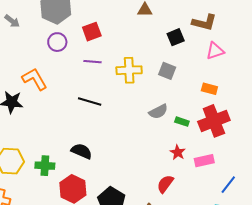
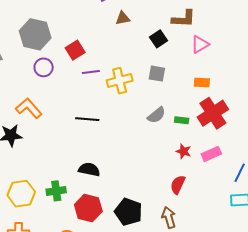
purple line: (92, 62) -> (91, 72), moved

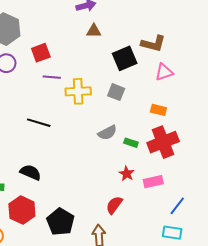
black square: (158, 39) -> (125, 58), size x1.4

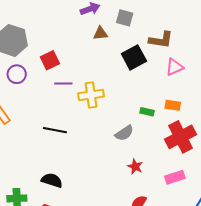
gray square: (116, 92) -> (125, 18), moved
green rectangle: (131, 143) -> (147, 112), moved
red star: (127, 174) -> (135, 167), moved

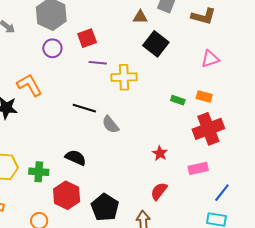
brown L-shape: (161, 40) -> (203, 16), moved
black square: (134, 57) -> (156, 44), moved, turned -30
gray semicircle: (124, 133) -> (110, 125), moved, turned 78

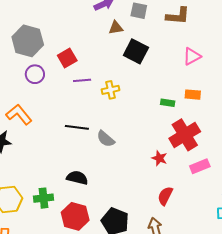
yellow cross: (124, 77) -> (111, 90), size x0.7
red cross: (208, 129) -> (185, 135), moved

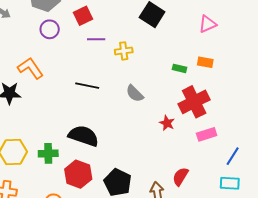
gray semicircle: (106, 139) -> (135, 93), moved
black semicircle: (77, 178) -> (83, 136), size x1.4
red semicircle: (165, 196) -> (180, 176), moved

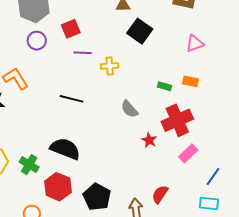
gray semicircle: (135, 93) -> (129, 109), moved
pink rectangle: (207, 134) -> (188, 153), turned -30
green cross: (48, 153) -> (29, 165), turned 30

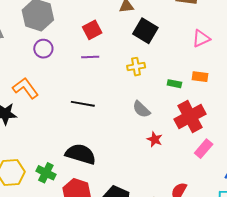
red square: (71, 29) -> (92, 30), moved
yellow cross: (110, 66) -> (136, 67), moved
red star: (149, 140) -> (155, 139), moved

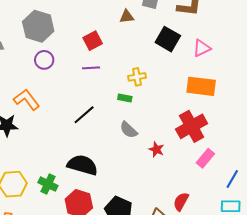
black square: (145, 31) -> (168, 39), moved
orange rectangle: (200, 77) -> (201, 86), size x1.8
green rectangle: (174, 84) -> (125, 98), moved
black line: (83, 104) -> (84, 115), turned -50
gray semicircle: (141, 109) -> (129, 130), moved

